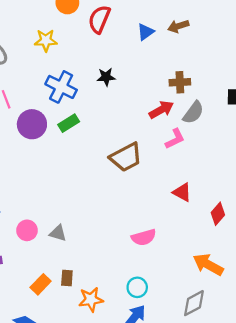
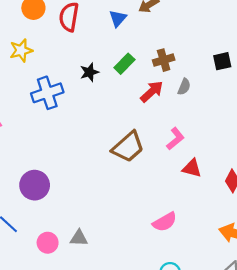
blue cross: (61, 87) -> (47, 93), turned -32
gray semicircle: (193, 113) -> (184, 87), size x0.7
green rectangle: (69, 123) -> (124, 64), moved
purple circle: (32, 124) -> (35, 185), moved
pink L-shape: (175, 139) -> (175, 139), moved

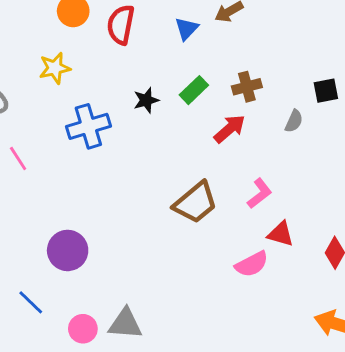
gray semicircle: (184, 87) -> (294, 121), moved
pink semicircle: (165, 222) -> (252, 264), moved
gray triangle: (79, 238) -> (125, 324), size x1.4

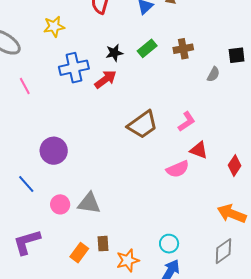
red arrow: (230, 129) -> (105, 79), moved

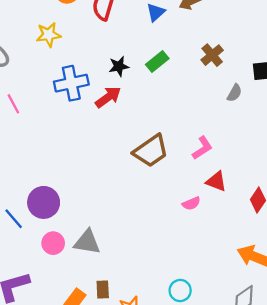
brown cross: (183, 49) -> (212, 55), moved, turned -30
purple circle: (54, 151) -> (44, 202), moved
pink semicircle: (178, 169) -> (191, 203), size x0.7

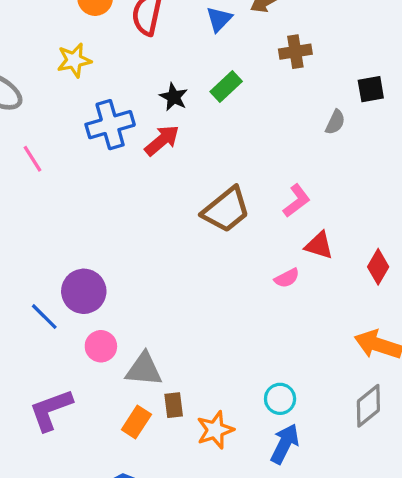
brown cross: (212, 55) -> (295, 52), moved, turned 35
black star: (119, 66) -> (174, 97), turned -30
gray triangle: (87, 242) -> (144, 369), moved

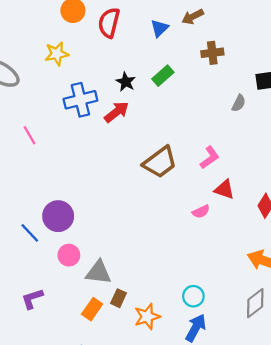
pink line: (33, 159) -> (30, 135), moved
brown rectangle: (174, 405) -> (119, 298), turned 30
purple L-shape: (51, 410) -> (32, 299), size x0.7

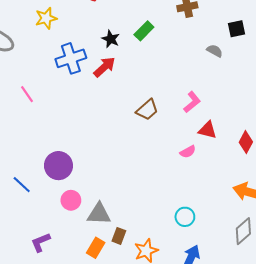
gray semicircle: (239, 103) -> (215, 51), turned -84
brown trapezoid: (160, 162) -> (147, 110), size x0.7
blue line: (30, 233) -> (22, 185), moved
cyan circle: (193, 296) -> (185, 217), moved

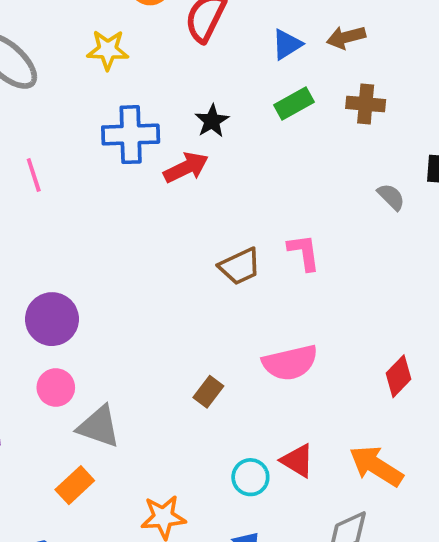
green rectangle: (144, 31) -> (294, 104), moved
pink L-shape: (192, 102) -> (304, 252), moved, turned -75
red triangle: (208, 130) -> (297, 461), moved
pink semicircle: (188, 152) -> (290, 363), size x1.8
brown rectangle: (119, 236) -> (208, 392), moved

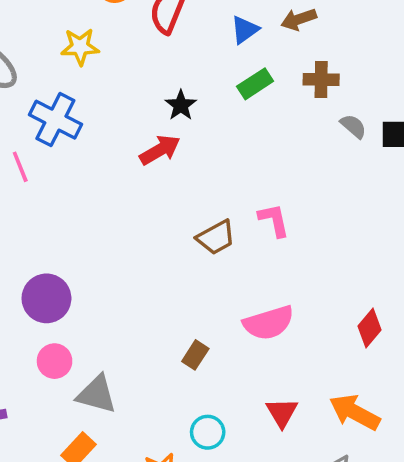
blue cross: (131, 135) -> (55, 120), moved, turned 33
gray semicircle: (391, 197) -> (353, 126), moved
red triangle: (297, 461) -> (282, 413), turned 32
cyan circle: (250, 477) -> (208, 432), moved

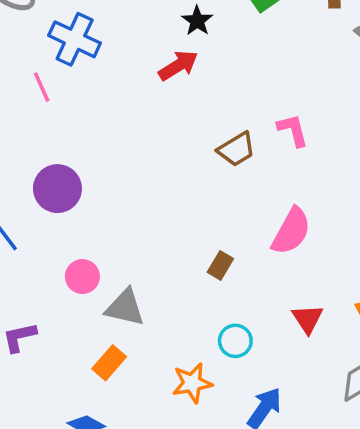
purple circle: (46, 298) -> (57, 189), moved
pink semicircle: (269, 323) -> (291, 231), turned -42

